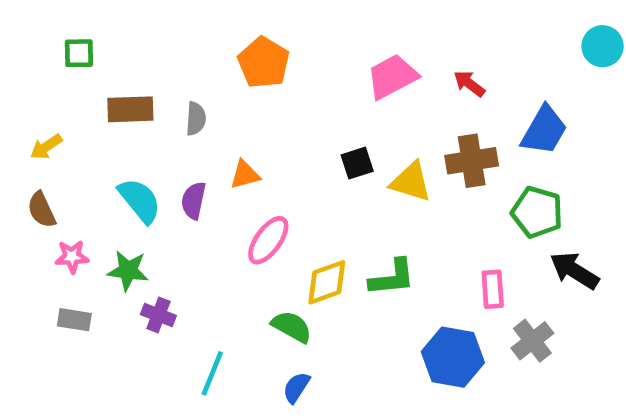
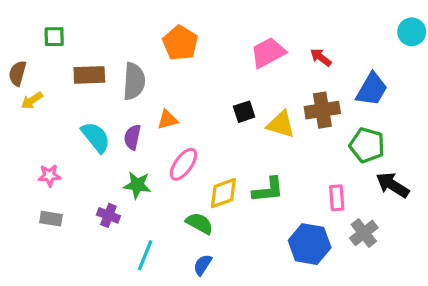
gray semicircle: (196, 119) -> (134, 81), size x1.6
brown semicircle: (42, 210) -> (17, 73), moved, turned 40
green star: (128, 271) -> (137, 185), moved

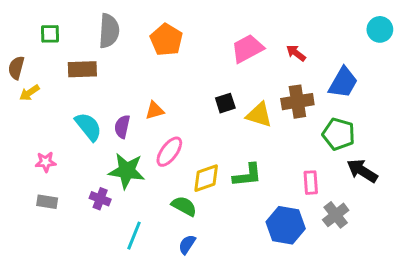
gray semicircle: (134, 81) -> (109, 31), moved
green star: (137, 185) -> (127, 171), size x1.4

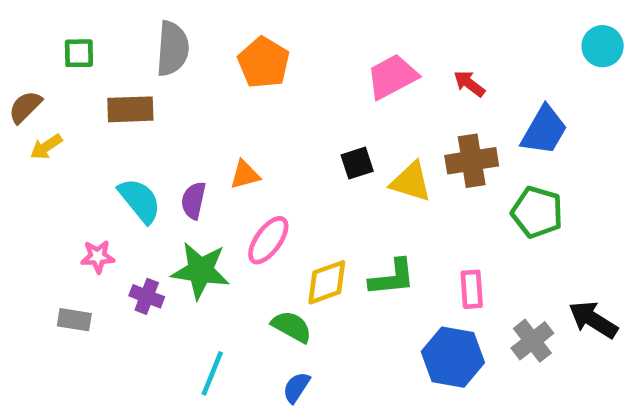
brown semicircle: (16, 68) -> (25, 107), turned 30
pink star: (46, 162) -> (98, 257), moved
black arrow: (362, 171) -> (593, 320), moved
pink rectangle: (311, 183) -> (472, 289), moved
purple cross: (100, 199) -> (147, 296), moved

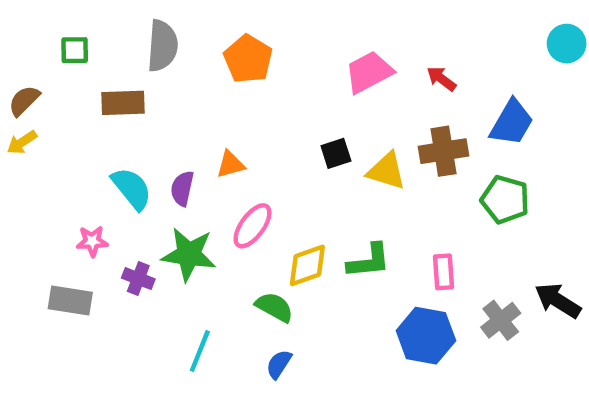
yellow arrow: (46, 147) -> (22, 142), moved
gray rectangle: (74, 320) -> (70, 300), size x1.4

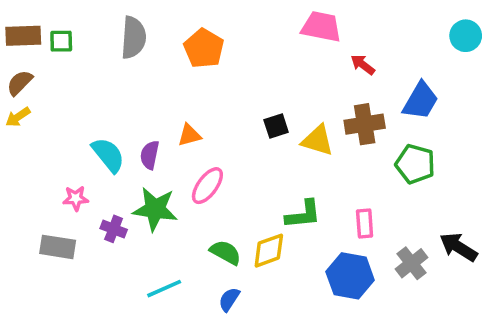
pink trapezoid: (369, 72) -> (321, 27), moved, turned 39
brown rectangle: (123, 103) -> (23, 36), moved
yellow diamond: (307, 265) -> (269, 251), moved
cyan line: (200, 351) -> (164, 289), turned 44

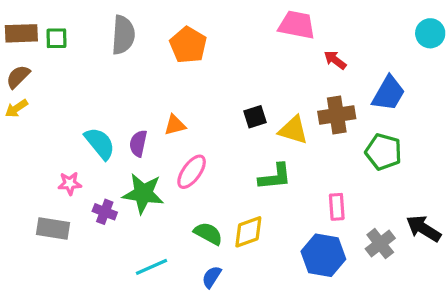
green L-shape: (303, 214) -> (275, 177), moved

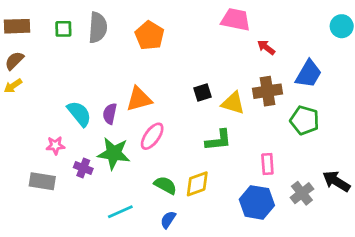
green square: (56, 38) -> (63, 29), moved
orange triangle: (175, 125) -> (139, 99), size x1.5

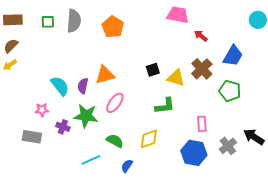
brown cross: (267, 91) -> (202, 69), turned -35
green semicircle: (165, 185) -> (115, 141), moved

